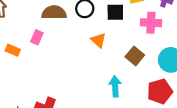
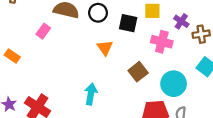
orange rectangle: (13, 50) -> (12, 56), moved
cyan arrow: (115, 86) -> (91, 94), moved

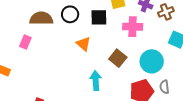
cyan arrow: (91, 94) -> (96, 81), moved

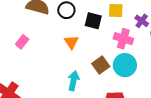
pink rectangle: (25, 42) -> (22, 42), moved
cyan circle: (152, 61) -> (125, 65), moved

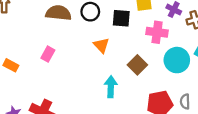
cyan circle: (125, 65) -> (177, 60), moved

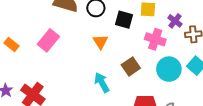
pink rectangle: (48, 54) -> (48, 40), size x1.5
cyan arrow: (111, 87) -> (102, 83), turned -42

